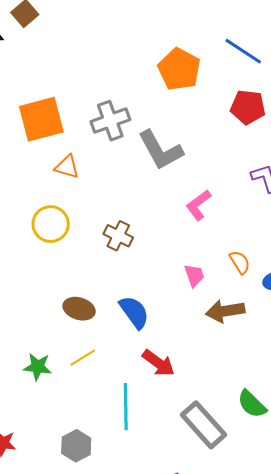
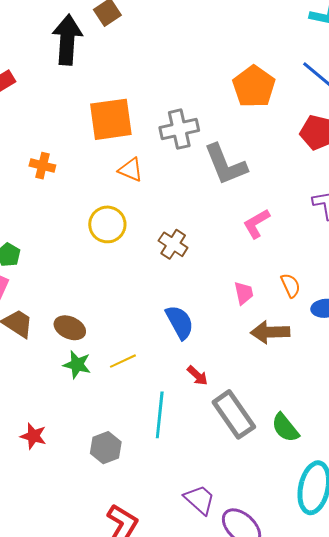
brown ellipse: (79, 309) -> (70, 328), moved
red arrow: (158, 363) -> (197, 376), size x0.7
gray rectangle: (204, 425) -> (234, 414), moved

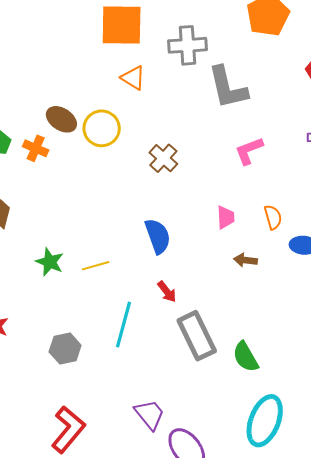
orange cross: (42, 166) -> (36, 148), moved
brown ellipse: (70, 328) -> (61, 119), moved
brown arrow: (270, 332) -> (245, 260), size x0.6

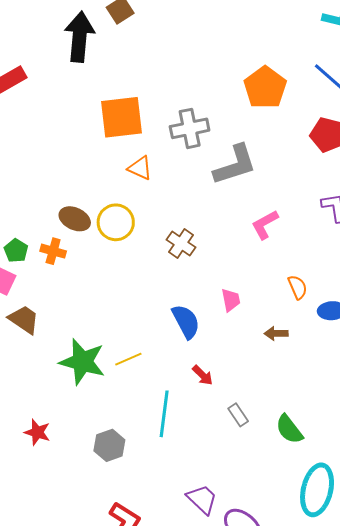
gray L-shape: (228, 88) -> (235, 165), turned -87
pink trapezoid: (226, 217) -> (231, 300), moved
green star: (50, 262) -> (82, 362), size x1.6
gray rectangle: (197, 336) -> (238, 415), size x0.5

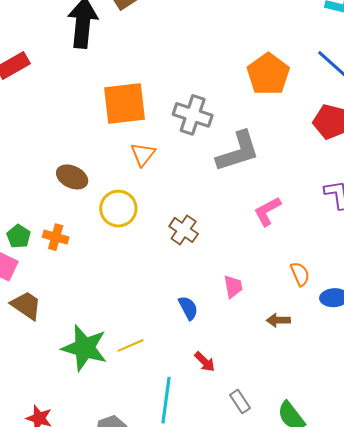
gray cross: (190, 128) -> (193, 115), turned 30
orange triangle: (140, 168) -> (143, 154), turned 44
brown ellipse: (75, 219) -> (72, 177), moved
blue semicircle: (186, 321) -> (188, 308), size x0.7

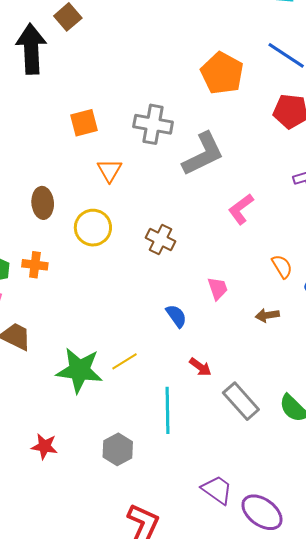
orange square: (124, 103) -> (84, 123), size x0.6
brown ellipse: (72, 177) -> (43, 203), turned 68
gray rectangle: (240, 401) -> (241, 401), size x1.6

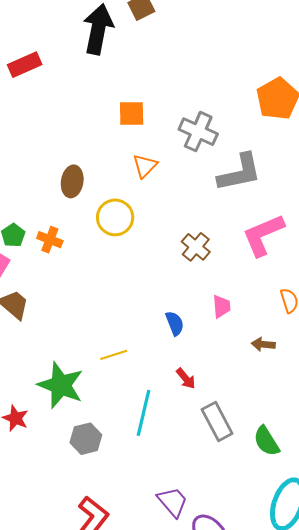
pink L-shape: (241, 209) -> (263, 235), size x1.5
brown cross: (161, 239) -> (196, 247), moved
green star: (79, 370) -> (61, 385), moved

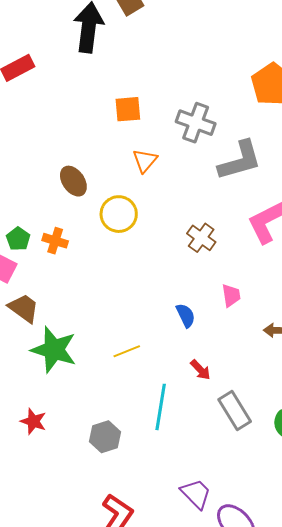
brown ellipse: (72, 181) -> (73, 181), turned -40
green star: (61, 385) -> (54, 350), moved

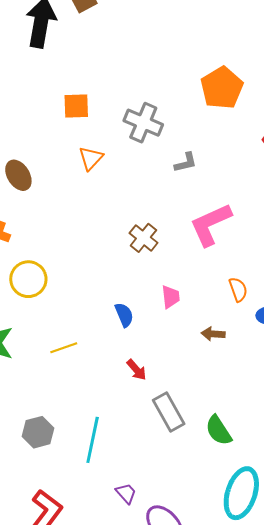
gray L-shape: (240, 161) -> (186, 163), size x0.5
yellow circle: (119, 214) -> (28, 279), moved
cyan line: (161, 407) -> (93, 440), moved
purple trapezoid: (196, 494) -> (126, 493), size x0.7

